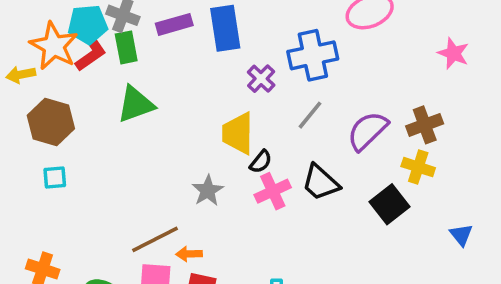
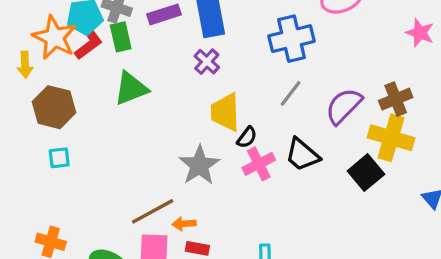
yellow arrow: (21, 75) -> (25, 65), turned -80
purple cross: (261, 79) -> (207, 62), moved
yellow cross: (418, 167) -> (391, 138), size x1.5
gray star: (208, 191) -> (199, 165), size x1.4

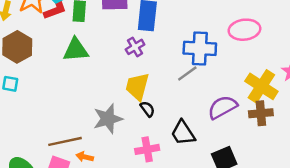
gray line: (291, 93) -> (187, 74), moved
black semicircle: (247, 137) -> (147, 109), turned -91
yellow cross: (391, 138) -> (261, 86), moved
pink cross: (259, 164) -> (147, 149), moved

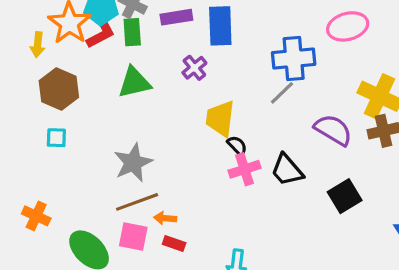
purple cross: (135, 47) -> (194, 68), moved
purple semicircle: (223, 107) -> (333, 130), turned 68
gray star: (108, 119) -> (133, 163), moved
pink cross: (147, 149) -> (245, 169), moved

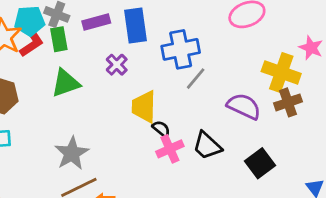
blue cross: (294, 59) -> (181, 49), moved

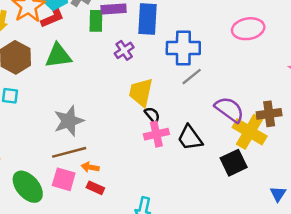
green rectangle: (59, 39) -> (96, 21), moved
yellow cross: (281, 72) -> (250, 132), moved
green triangle: (66, 83) -> (58, 56), moved

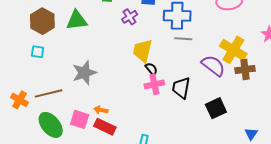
gray line: (192, 77) -> (183, 39), turned 42
yellow cross: (250, 132) -> (233, 50), moved
black trapezoid: (190, 138) -> (181, 88), turned 45
brown line: (69, 152) -> (49, 93), moved
red rectangle: (95, 188) -> (105, 127), size x1.5

